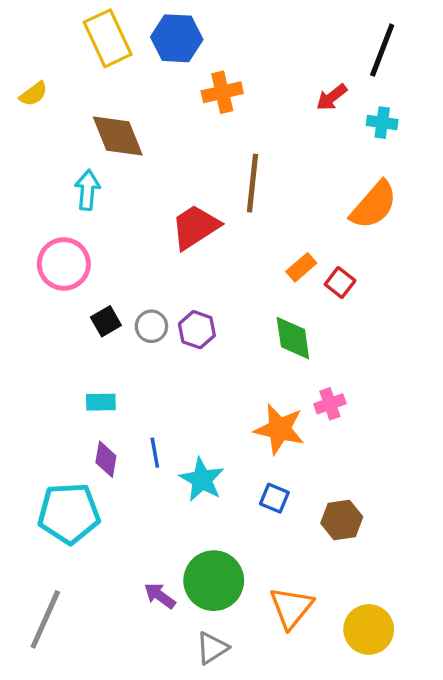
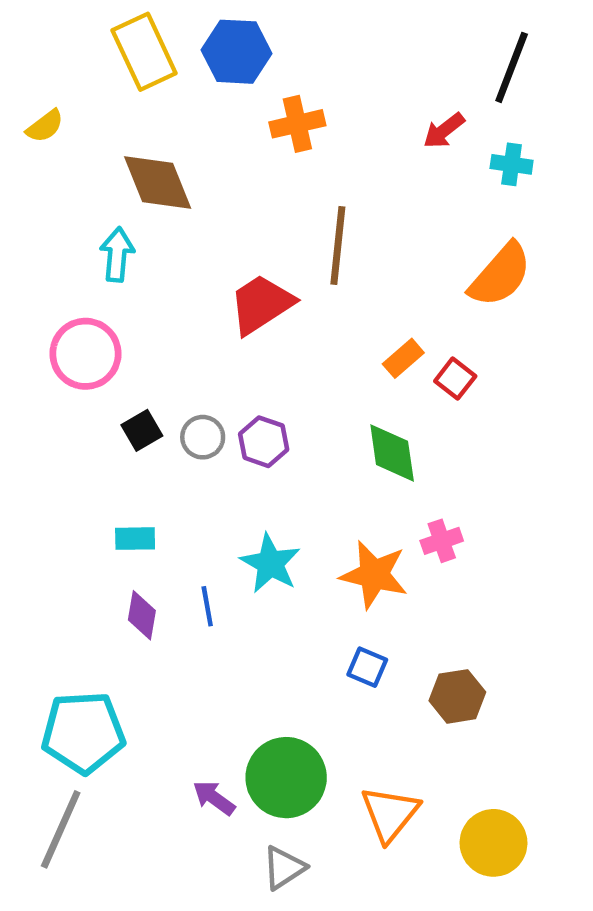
cyan star: (202, 480) -> (270, 563), moved
cyan pentagon: (69, 513) -> (83, 732), moved

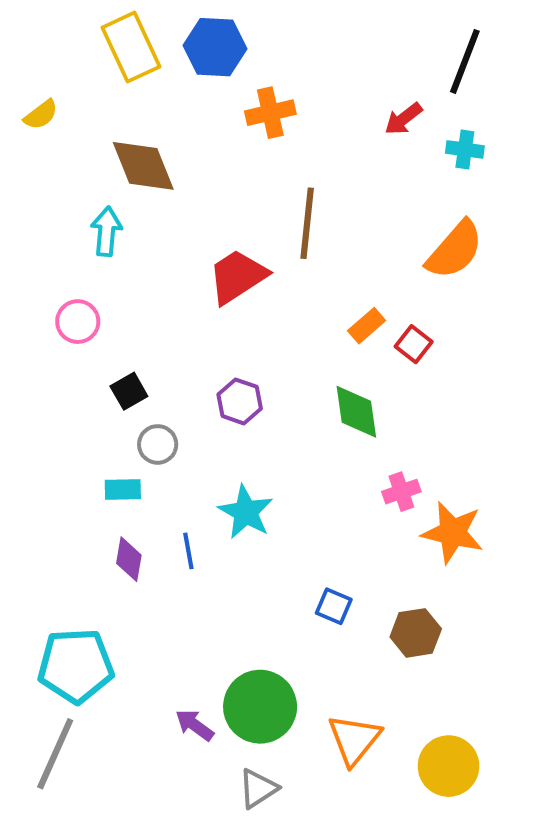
pink circle: (85, 354) -> (78, 322), size x0.7
gray circle: (203, 437) -> (158, 444), moved
orange star: (374, 575) -> (453, 533), moved

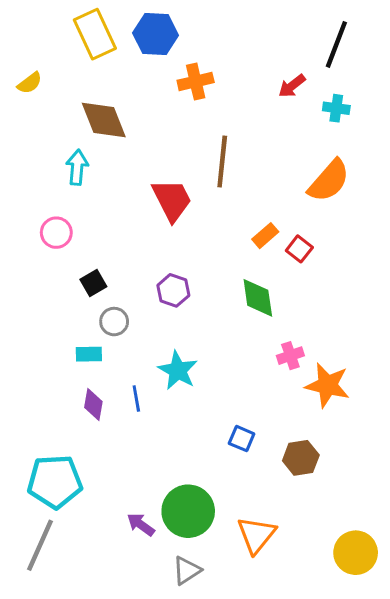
red trapezoid: (238, 276) -> (172, 200), turned 96
yellow circle: (449, 766) -> (356, 553), moved

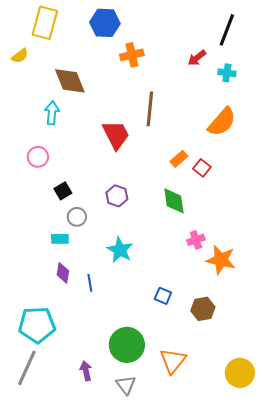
yellow rectangle: (95, 34) -> (45, 23), moved, turned 40
blue line: (136, 399) -> (90, 283), moved
purple arrow: (141, 525) -> (86, 371), moved, turned 42
gray triangle: (187, 570) -> (126, 385), turned -35

